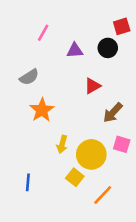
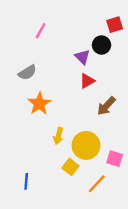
purple triangle: (75, 50) -> (82, 57), moved, turned 49
pink square: (122, 144) -> (115, 159), moved
blue line: (28, 182) -> (26, 181), moved

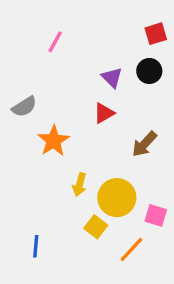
black circle: (102, 45) -> (149, 71), moved
gray semicircle: (27, 73) -> (24, 107), moved
red triangle: (87, 81) -> (104, 113), moved

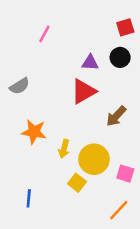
purple triangle: (112, 77) -> (90, 63), turned -42
red triangle: (104, 113) -> (84, 91), size x1.5
orange star: (54, 141) -> (34, 132), moved, turned -30
orange line: (131, 250) -> (119, 210), moved

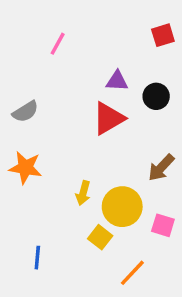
black circle: (120, 57) -> (156, 96), moved
brown arrow: (116, 116) -> (161, 168), moved
orange star: (34, 132) -> (25, 168), moved
orange line: (119, 210) -> (132, 273), moved

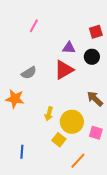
red square: (163, 35) -> (96, 32), moved
gray semicircle: (25, 112) -> (29, 73), moved
brown arrow: (161, 168) -> (95, 99), turned 90

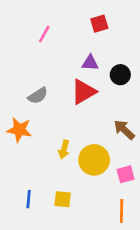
red square: (96, 32) -> (99, 24), moved
pink square: (96, 133) -> (126, 174), turned -32
yellow square: (59, 140) -> (63, 199), moved, turned -32
orange line: (78, 161) -> (122, 211), moved, turned -42

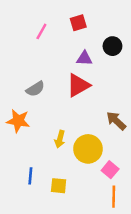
red square: (99, 24) -> (78, 23), moved
black circle: (120, 75) -> (112, 46), moved
pink square: (126, 174) -> (110, 170), moved, turned -35
blue line: (29, 199) -> (30, 176), moved

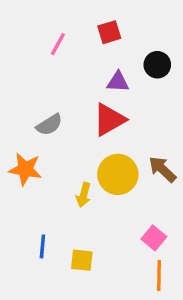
yellow circle: (88, 149) -> (118, 174), moved

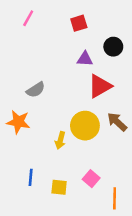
pink line: (58, 44) -> (28, 18), moved
red triangle: (109, 120) -> (100, 86), moved
pink square: (154, 238) -> (91, 179), moved

